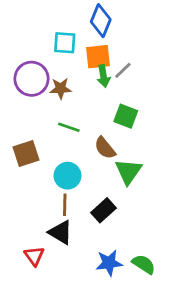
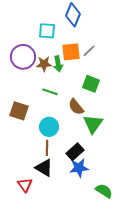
orange square: (98, 57) -> (71, 52), moved
green arrow: (103, 76) -> (58, 64), moved
brown square: (26, 154) -> (19, 111), turned 36
blue star: (109, 263) -> (79, 168), moved

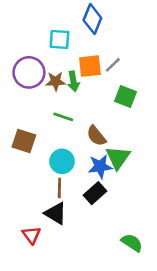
green square: (91, 84) -> (126, 97), moved
blue star: (79, 168) -> (100, 166), moved

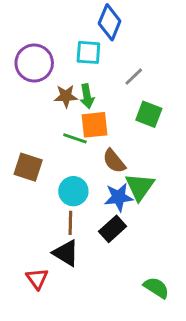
cyan square: (59, 39) -> (88, 52), moved
orange square: (90, 66) -> (95, 125), moved
purple circle: (29, 72) -> (34, 63), moved

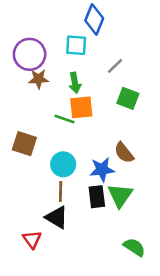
brown star: (66, 96) -> (39, 79), moved
brown semicircle: (114, 161) -> (124, 153), moved
green triangle: (140, 187) -> (120, 195), moved
black rectangle: (113, 229) -> (97, 197), turned -55

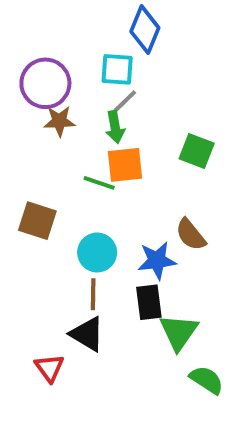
gray line: (115, 66) -> (125, 101), moved
green triangle: (120, 195) -> (179, 332), moved

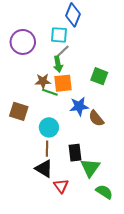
brown star: (59, 121) -> (43, 81), moved
blue star: (157, 260) -> (79, 106), moved
red triangle: (49, 368) -> (61, 186), moved

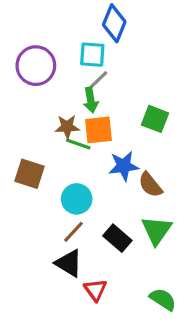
brown line: (47, 149) -> (73, 232), turned 42
black rectangle: (75, 153) -> (117, 238), turned -42
green triangle: (90, 168) -> (157, 230), moved

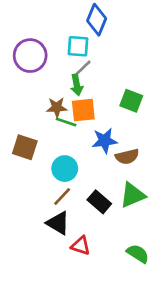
brown semicircle: (150, 185) -> (127, 157), turned -65
green triangle: (157, 230) -> (133, 195), turned 32
red triangle: (95, 290) -> (81, 246), turned -36

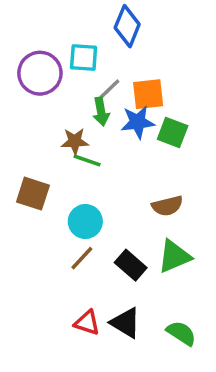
cyan square: (78, 46) -> (84, 57), moved
orange square: (83, 110) -> (148, 94), moved
blue star: (105, 141) -> (138, 122), moved
black triangle: (58, 223) -> (125, 323), moved
red triangle: (81, 246) -> (87, 323), moved

